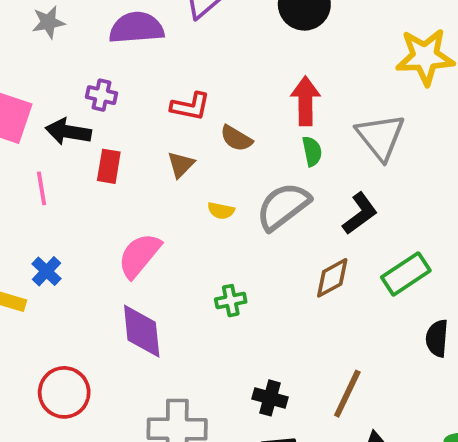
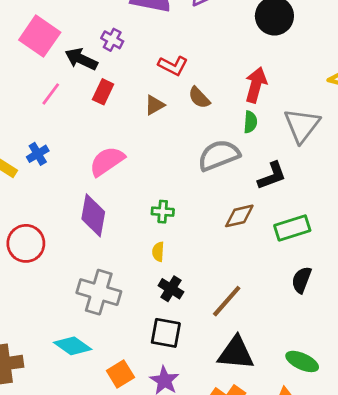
pink line: (41, 188) -> (51, 94), turned 30
yellow semicircle: (221, 211) -> (158, 252), moved, turned 66

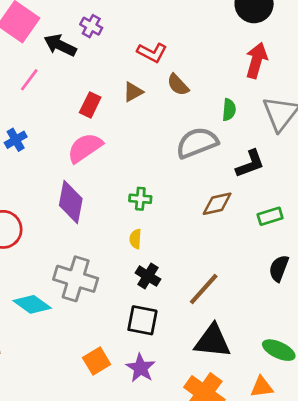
red arrow: (256, 85) -> (256, 60), moved
red rectangle: (103, 92) -> (90, 105), moved
green rectangle: (292, 228) -> (270, 216), size x0.7
cyan diamond: (73, 346) -> (32, 304), moved

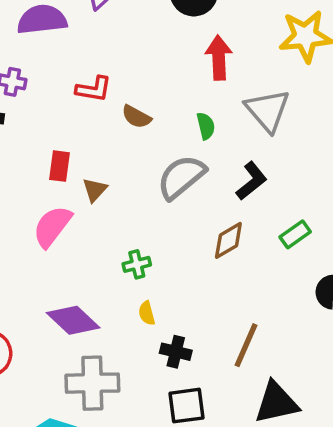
brown triangle: (133, 92) -> (95, 190), moved
red rectangle: (90, 105) -> (60, 166), moved
purple diamond: (71, 202) -> (73, 320), moved, turned -39

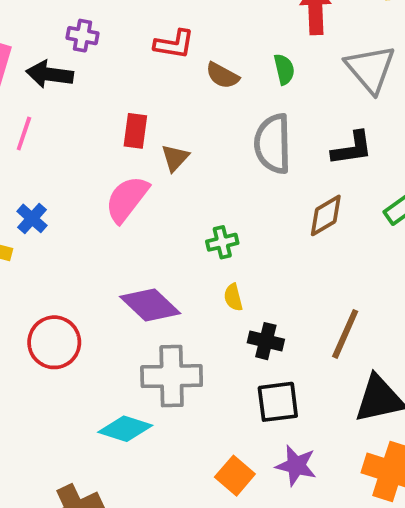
green semicircle: (206, 126) -> (284, 69), moved
gray semicircle: (181, 177) -> (273, 144), turned -52
black L-shape: (251, 181) -> (352, 148), turned 30

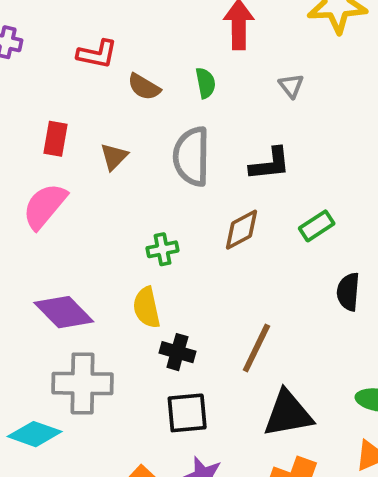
gray triangle: (370, 69) -> (291, 86), size x0.5
brown triangle: (175, 158) -> (114, 157), moved
green cross: (222, 242) -> (163, 249), moved
yellow semicircle: (233, 297) -> (147, 308), size x1.5

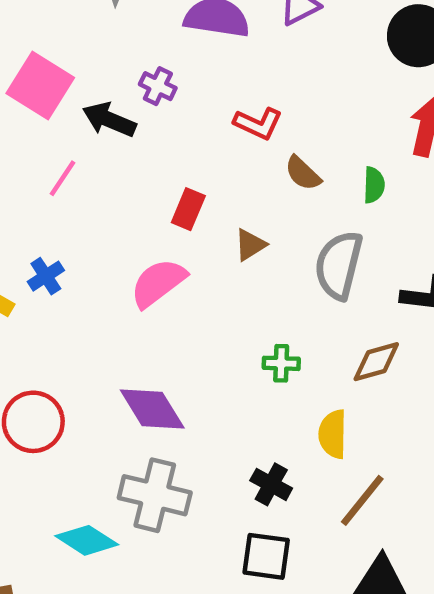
yellow semicircle: (147, 308) -> (333, 434), moved

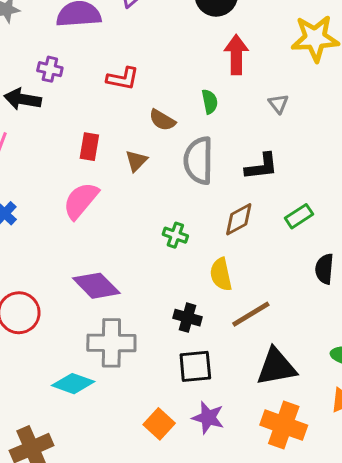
brown semicircle: (303, 173) -> (162, 120), moved
green cross: (281, 363) -> (175, 235), turned 30
brown line: (362, 500) -> (251, 314), turned 33

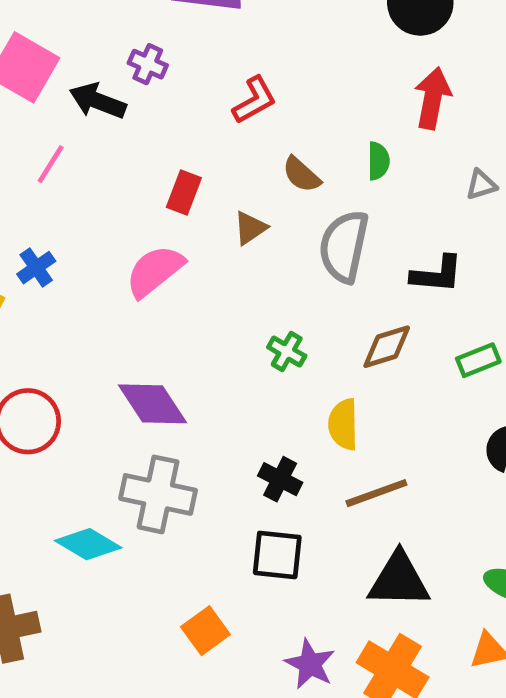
red L-shape: (123, 79) -> (254, 100), turned -52
gray triangle: (278, 104) -> (481, 185), turned 40
purple star: (208, 418) -> (310, 664), moved

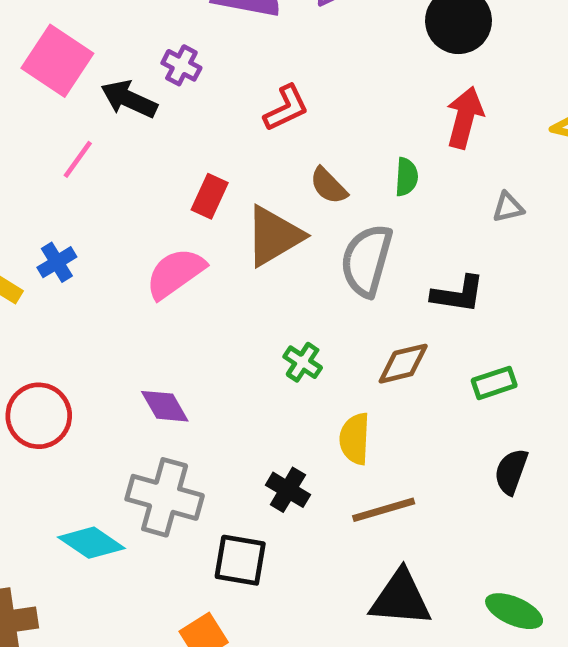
brown triangle: (250, 228) -> (274, 236), size x1.8
purple diamond: (152, 404) -> (165, 406), size x0.7
black square: (277, 555) -> (240, 560), moved

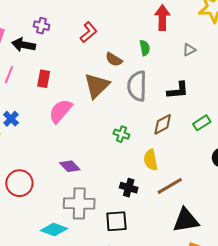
red rectangle: (210, 196) -> (44, 79), moved

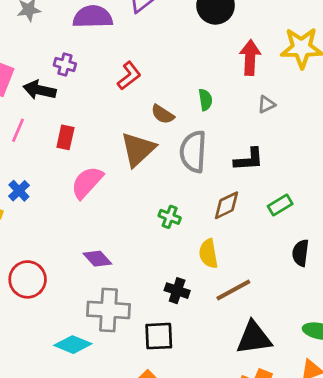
red arrow: (162, 18) -> (250, 58), moved

